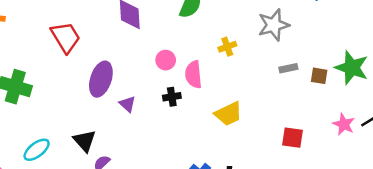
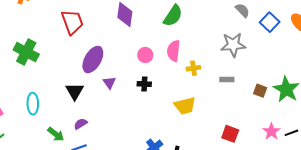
yellow cross: (227, 47) -> (193, 68), moved
gray rectangle: (288, 68) -> (227, 79), moved
pink semicircle: (193, 74) -> (174, 51), moved
black triangle: (85, 141) -> (75, 91), moved
cyan ellipse: (37, 150) -> (33, 104), turned -65

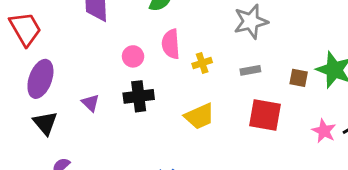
purple ellipse: (93, 60) -> (40, 79), moved
black cross: (144, 84) -> (139, 96), size x1.5
red square: (230, 134) -> (265, 115), moved, size x1.4

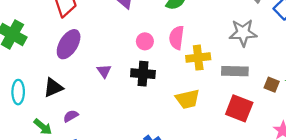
yellow cross: (202, 63) -> (198, 58), size x1.5
gray rectangle: (250, 70) -> (235, 71), size x1.6
black triangle: (45, 123) -> (53, 88), moved, turned 35

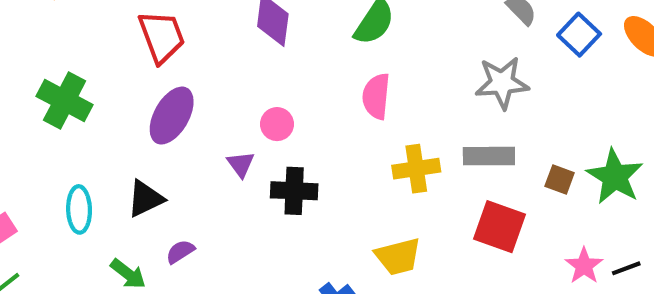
pink circle: (145, 41) -> (277, 124), moved
yellow cross: (198, 58) -> (416, 169), moved
black cross: (143, 74) -> (294, 191), moved
yellow trapezoid: (188, 99) -> (398, 256), moved

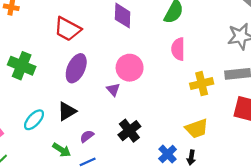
red trapezoid: (162, 37) -> (67, 29), turned 144
pink circle: (277, 124) -> (130, 68), size x1.6
black cross: (294, 191) -> (129, 131), moved, turned -35
cyan ellipse: (79, 209) -> (34, 120), turned 50

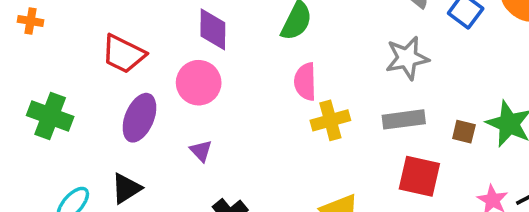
pink circle: (130, 68) -> (199, 83), moved
yellow cross: (202, 84) -> (330, 120), moved

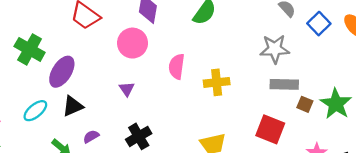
pink semicircle: (305, 82) -> (177, 66), moved
purple ellipse: (139, 118) -> (62, 72), moved
gray rectangle: (404, 119) -> (284, 84), moved

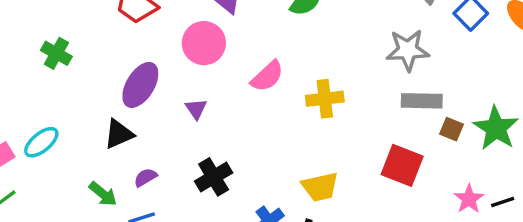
green cross: (30, 49) -> (56, 53), size x0.7
pink semicircle: (177, 66) -> (267, 76), turned -140
purple ellipse: (62, 72) -> (140, 85), moved
cyan ellipse: (35, 111) -> (41, 142), moved

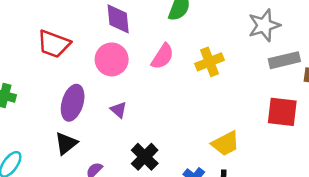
pink semicircle: (267, 76) -> (162, 56), moved
yellow cross: (325, 99) -> (210, 62), moved

